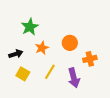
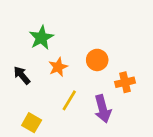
black arrow: (16, 54) -> (22, 75), turned -112
yellow square: (23, 74) -> (32, 123), moved

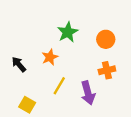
green star: (41, 38) -> (68, 32), moved
orange circle: (97, 60) -> (106, 39), moved

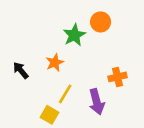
orange circle: (106, 39) -> (101, 22), moved
yellow square: (27, 105) -> (50, 115), moved

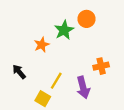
orange star: (55, 63) -> (42, 45), moved
black arrow: (21, 70) -> (19, 72), moved

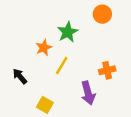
orange circle: (87, 19) -> (102, 14), moved
yellow line: (56, 81) -> (62, 66), moved

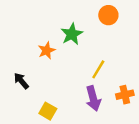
yellow line: (62, 66) -> (98, 69), moved
orange cross: (107, 70) -> (125, 95), moved

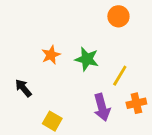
green star: (72, 34) -> (87, 59), moved, turned -30
yellow line: (98, 69) -> (120, 76), moved

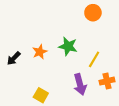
orange star: (51, 55) -> (40, 52), moved
black arrow: (23, 88) -> (14, 58), moved, turned -96

